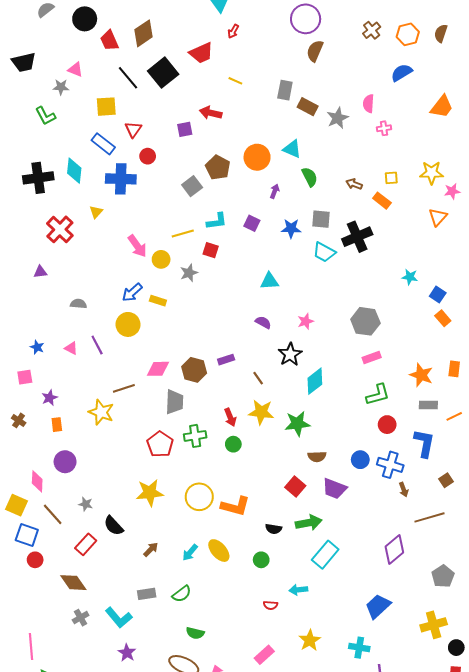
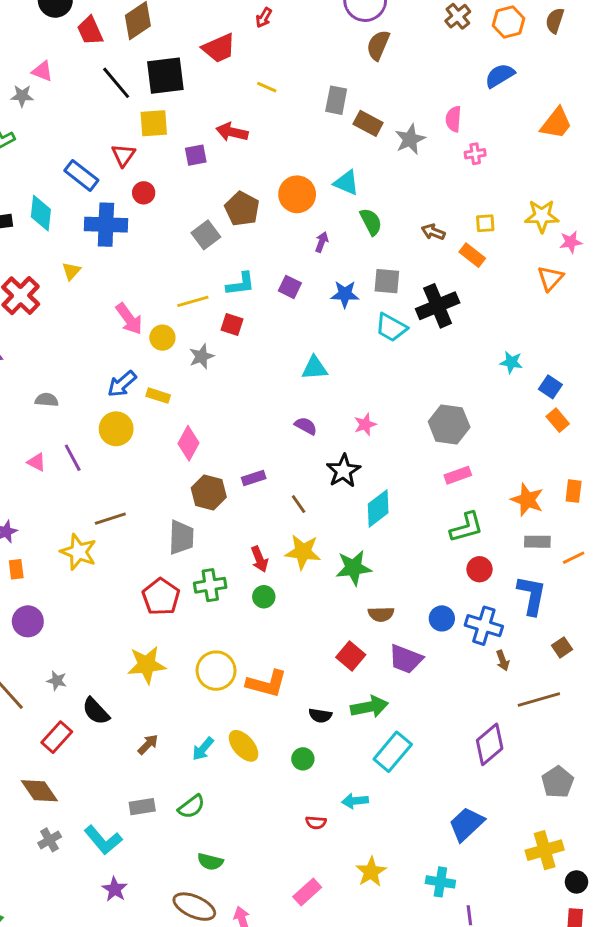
black square: (163, 73) -> (165, 76), turned 32
yellow square: (106, 107) -> (154, 123), moved
pink diamond: (158, 369) -> (189, 443), moved, turned -60

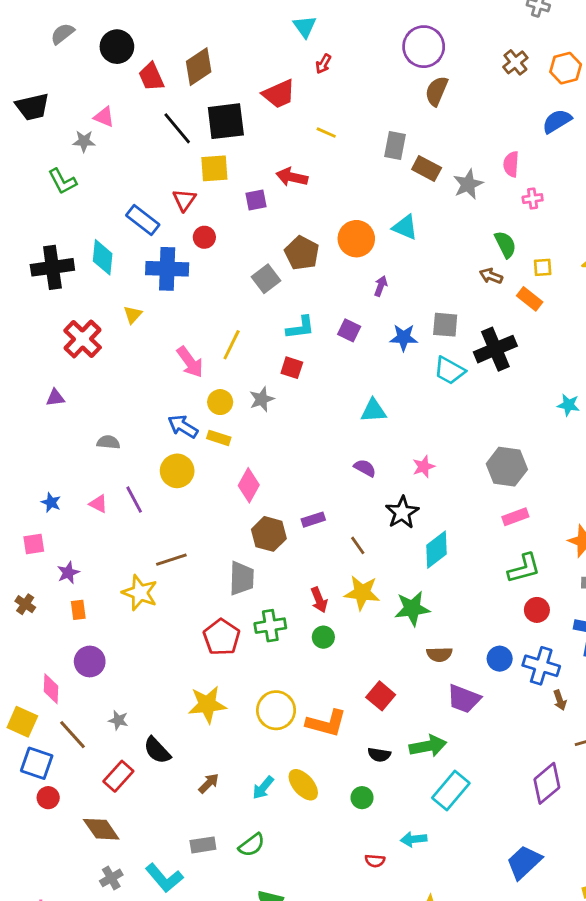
green semicircle: (371, 222) -> (505, 244), moved
yellow line: (193, 301) -> (232, 345), moved, turned -48
yellow circle: (162, 338) -> (220, 402), moved
blue arrow: (122, 384) -> (183, 426), turned 72
red square: (351, 656) -> (381, 696), moved

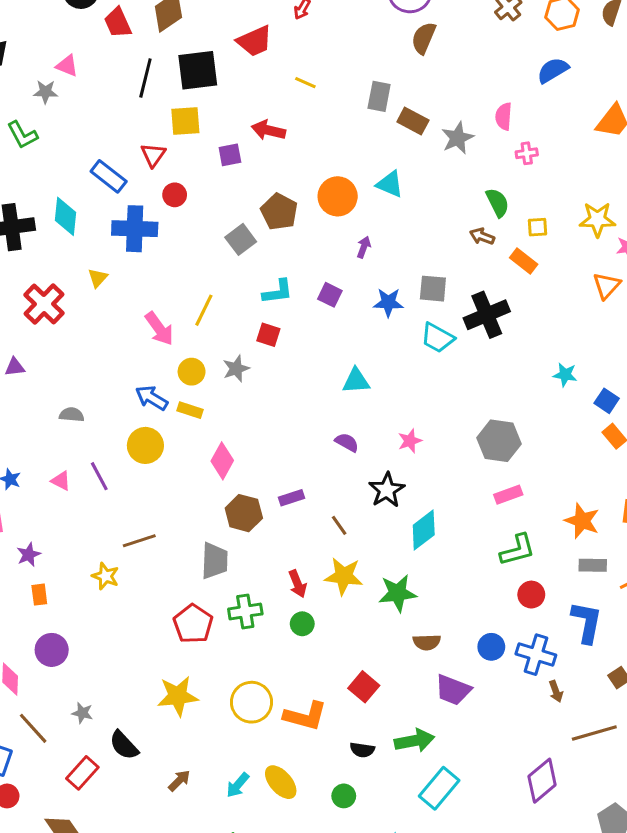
black line: (177, 128) -> (145, 78), turned 54
yellow star: (140, 593) -> (105, 576), size x0.7

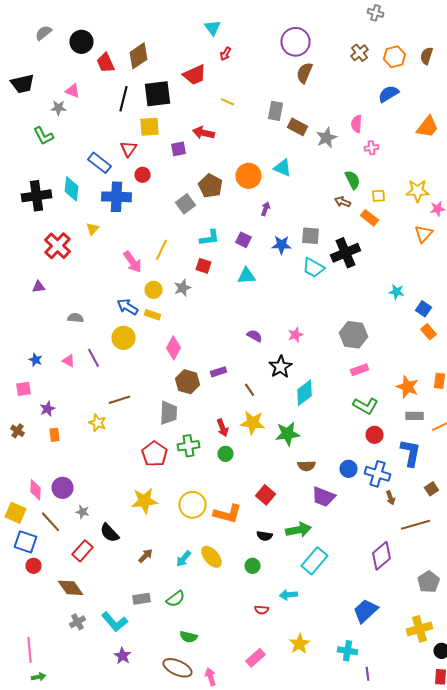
cyan triangle: (356, 381) -> (246, 276), moved
green L-shape: (517, 550) -> (366, 406), turned 45
purple circle: (52, 650) -> (62, 488), moved

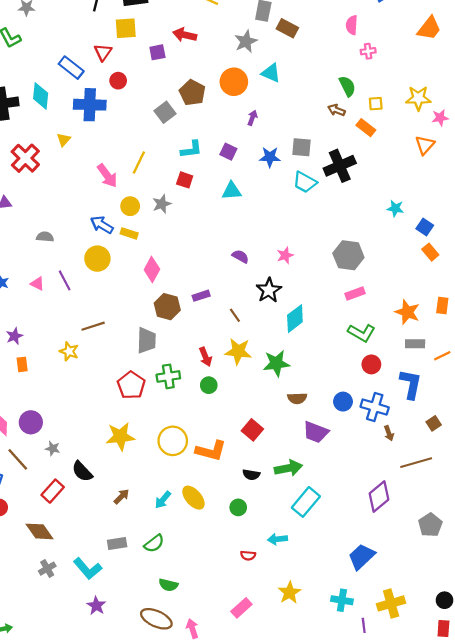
gray star: (326, 138) -> (246, 41), moved
yellow cross: (420, 629) -> (391, 603), moved

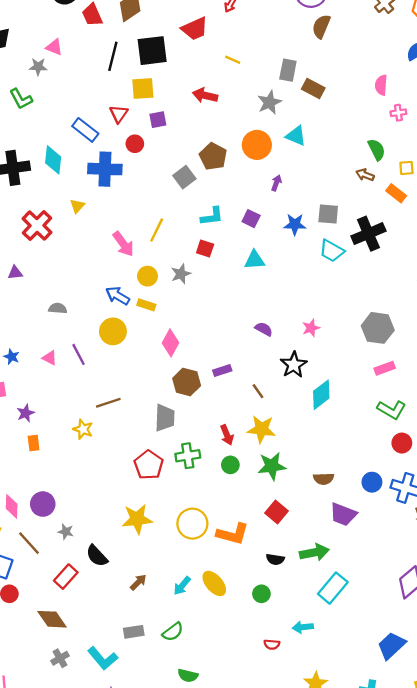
purple square: (157, 52) -> (158, 120), moved
green star: (276, 363) -> (272, 466), moved

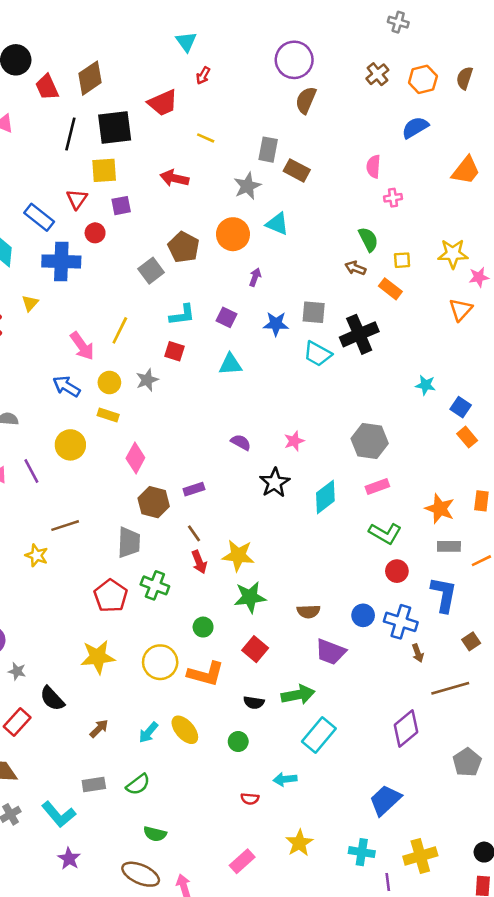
blue arrow: (118, 296) -> (66, 386), moved
brown line: (258, 391) -> (194, 533), moved
cyan diamond: (321, 395) -> (325, 497), moved
green cross: (188, 456) -> (155, 585), turned 30
green circle: (230, 465) -> (203, 627), moved

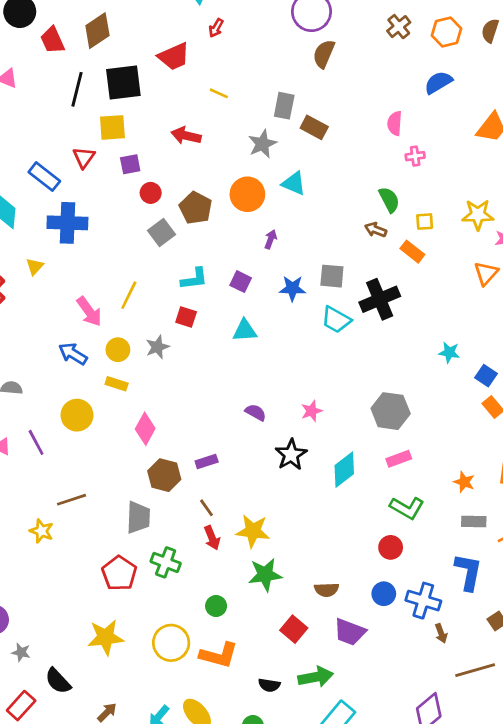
red circle: (95, 233) -> (151, 193), moved
orange star: (440, 509) -> (464, 482), size x0.7
red circle: (397, 571) -> (391, 547), moved
red square: (255, 649) -> (294, 629), moved

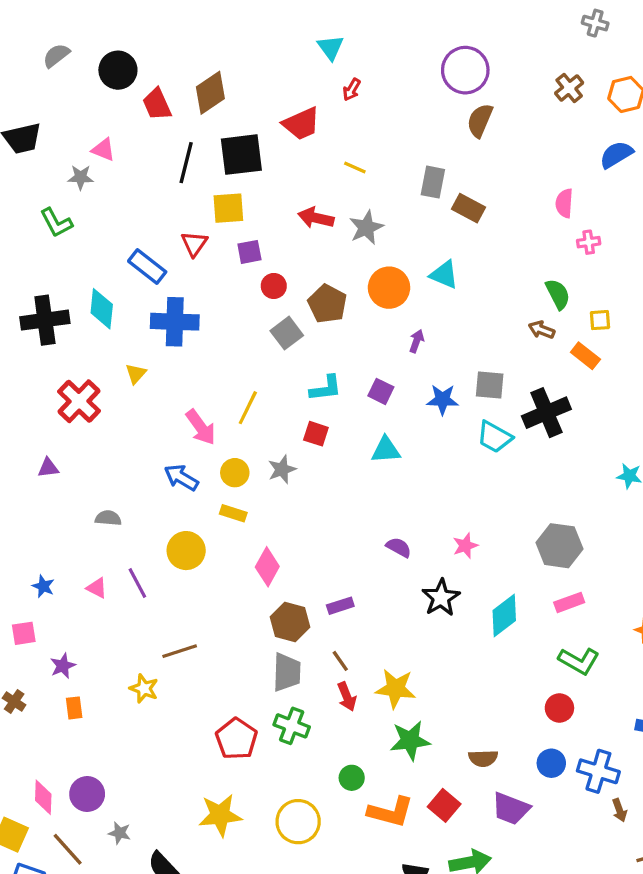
gray star: (262, 144) -> (366, 228), moved
gray trapezoid: (138, 517) -> (287, 672), moved
orange L-shape: (219, 655) -> (391, 812), moved

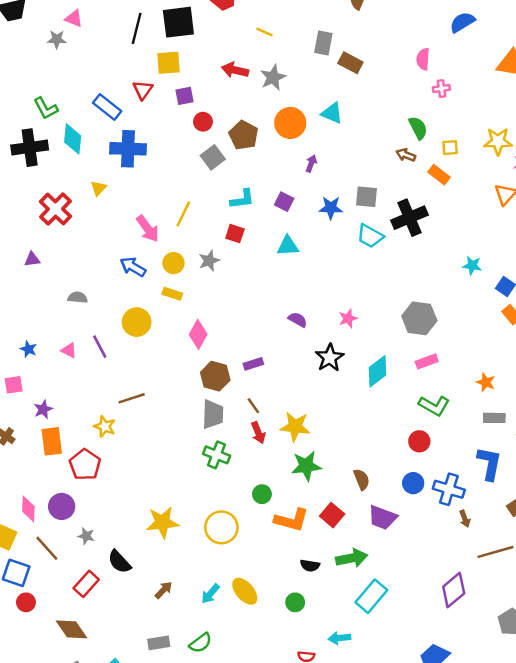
green L-shape: (56, 223) -> (46, 108), moved
orange rectangle: (74, 708) -> (52, 441), size x1.6
red pentagon: (236, 739) -> (85, 465), moved
brown semicircle: (483, 758) -> (362, 479), turned -110

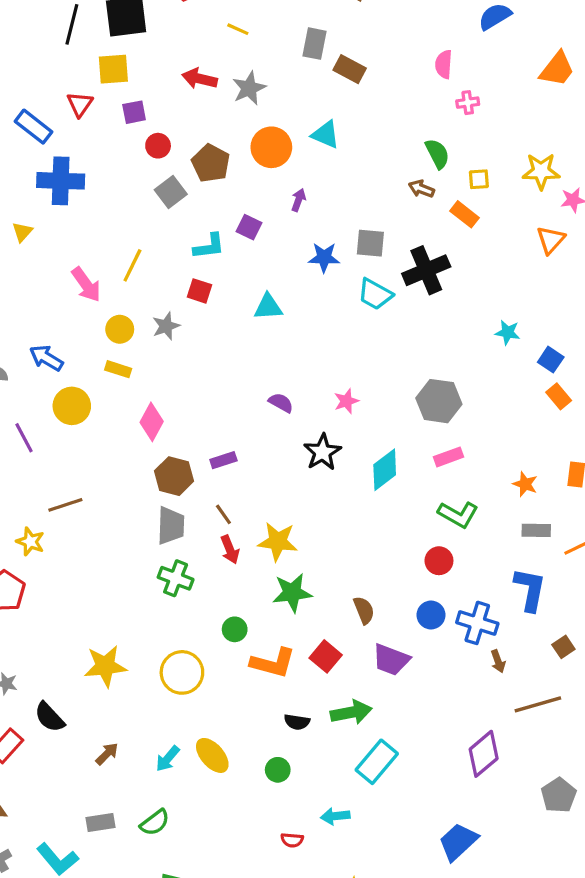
purple square: (284, 202) -> (249, 227), moved
blue arrow: (133, 267) -> (46, 358), moved

